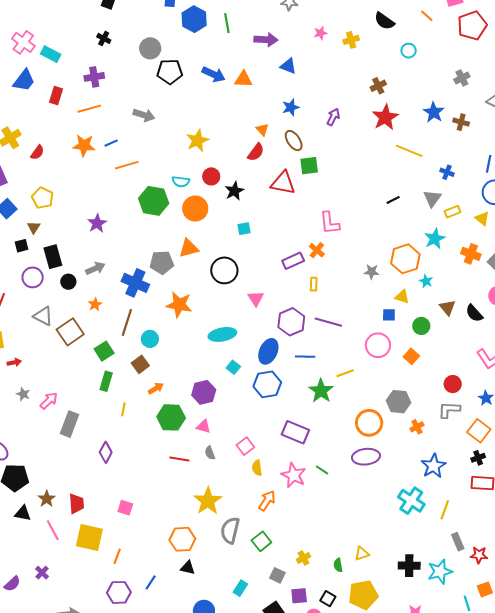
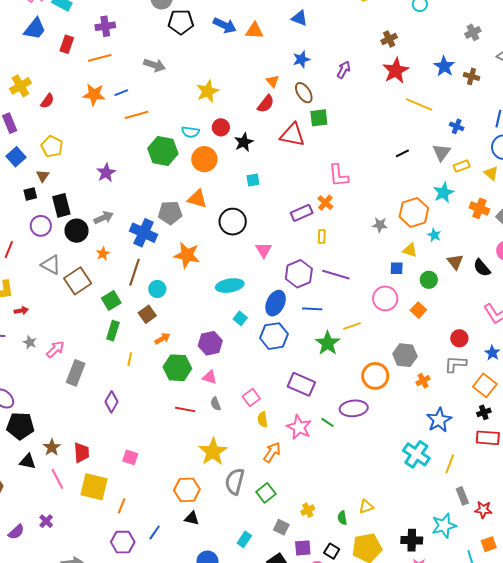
orange triangle: (189, 248) -> (197, 199), turned 30
black circle: (68, 282) -> (77, 231), size x1.5
purple ellipse: (366, 457) -> (354, 408), moved
black cross: (409, 566) -> (412, 540), moved

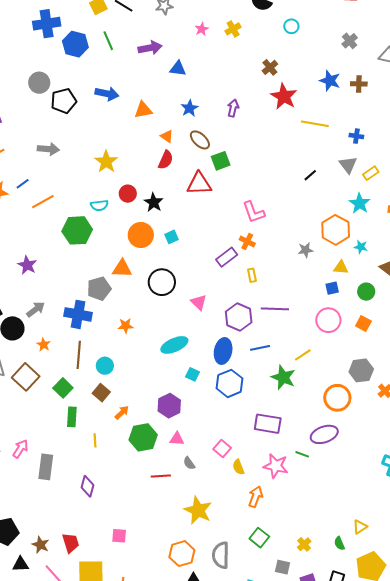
orange triangle: (254, 31) -> (143, 110), moved
orange circle: (204, 159) -> (141, 235), moved
orange star: (187, 255) -> (126, 326), size x0.6
gray semicircle: (235, 481) -> (221, 555), moved

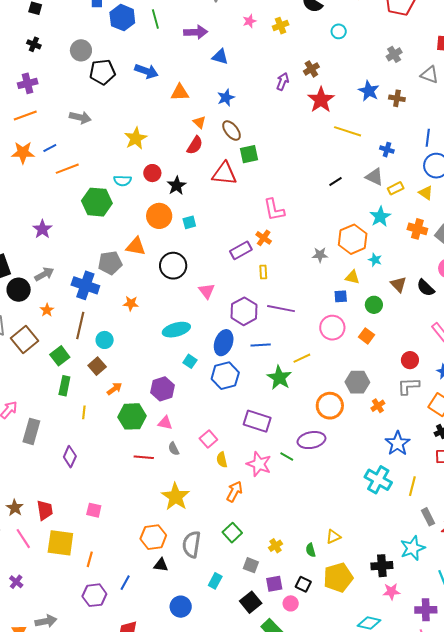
purple arrow: (233, 108) -> (283, 82), moved
gray triangle: (348, 165) -> (374, 177), turned -36

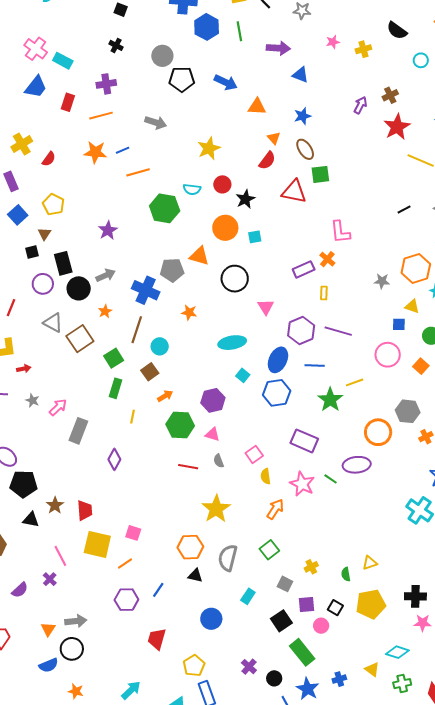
pink square: (94, 510) -> (133, 533), moved
pink line: (23, 539) -> (60, 556), moved
orange line: (90, 559) -> (125, 563), turned 35

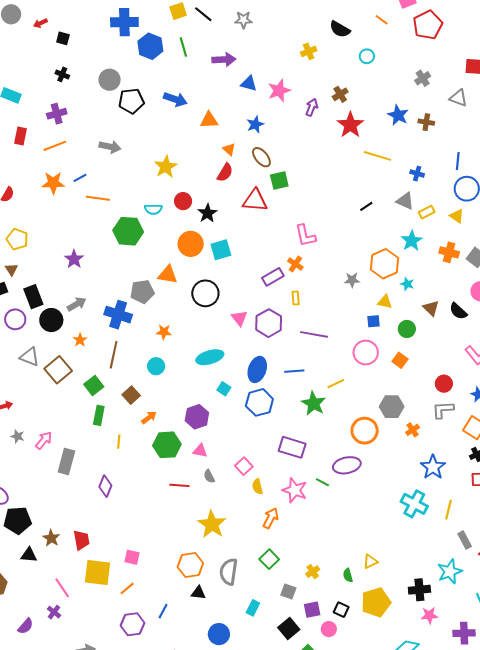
pink star: (333, 42) -> (279, 91), moved, size x1.6
orange line: (138, 172) -> (98, 198), turned 30
cyan square: (255, 237) -> (221, 250), size x1.5
purple hexagon: (301, 330) -> (269, 323), moved
cyan circle: (160, 346) -> (156, 366), moved

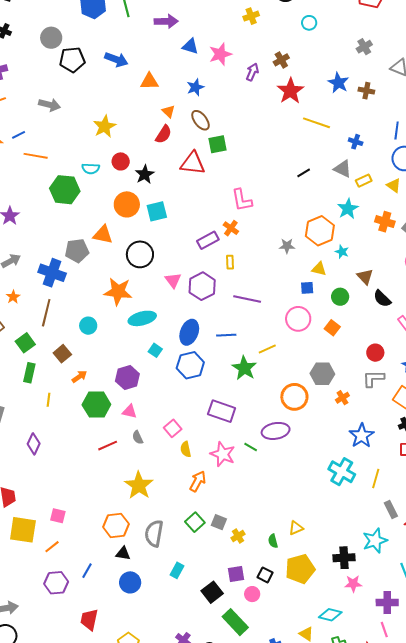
black semicircle: (458, 311) -> (382, 299), moved
orange star: (164, 332) -> (118, 291), moved, size x1.8
red line: (179, 485) -> (108, 446), turned -30
gray square: (288, 592) -> (219, 522), moved
blue circle: (219, 634) -> (130, 582), moved

